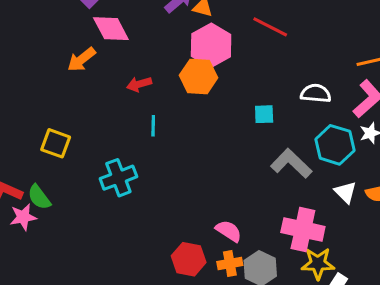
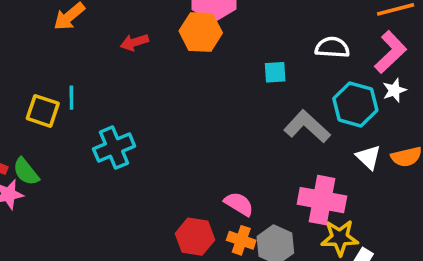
cyan line: (153, 126) -> (71, 98), moved
orange cross: (230, 264) -> (241, 240), turned 30

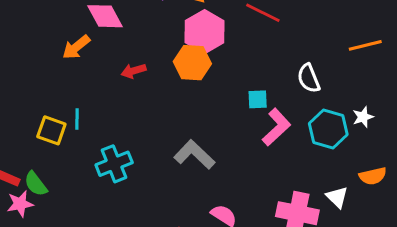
white semicircle: (332, 47) -> (309, 78), turned -116
pink L-shape: (390, 52) -> (276, 127), moved
gray L-shape: (307, 127) -> (194, 155), moved
white triangle: (368, 157) -> (337, 197), moved

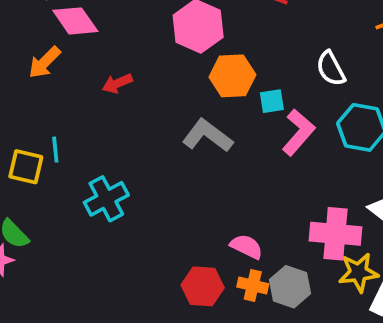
orange hexagon: (192, 63) -> (232, 76), moved
gray L-shape: (194, 155) -> (207, 136), moved

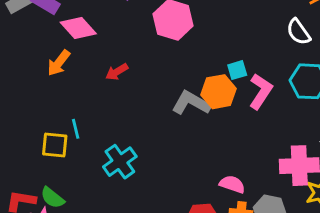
white semicircle: (331, 69) -> (298, 32), moved
orange hexagon: (232, 76) -> (219, 92), moved

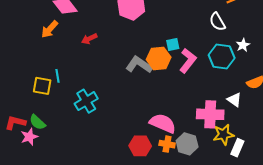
pink semicircle: (232, 184) -> (163, 123), size x1.5

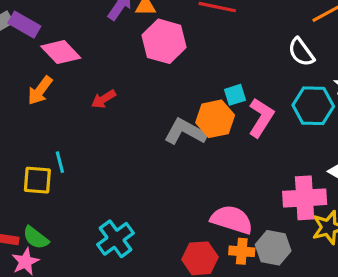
cyan cross: (86, 101) -> (116, 239), moved

